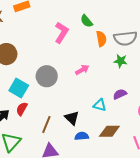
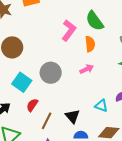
green semicircle: (86, 21) -> (95, 21), size x1.5
orange semicircle: (101, 39) -> (90, 44), moved
red semicircle: (22, 109) -> (32, 105), moved

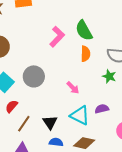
orange semicircle: (90, 44) -> (85, 54), moved
pink arrow: (87, 69) -> (73, 88), moved, turned 64
cyan triangle: (101, 106) -> (80, 116), size x1.5

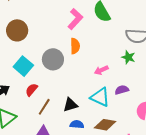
orange semicircle: (85, 54) -> (75, 46), moved
pink arrow: (73, 88) -> (101, 70), moved, turned 112
black triangle: (50, 122) -> (70, 105), turned 49

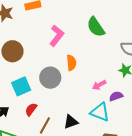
pink L-shape: (75, 19) -> (57, 36), moved
cyan square: (23, 66) -> (21, 86), turned 30
purple semicircle: (122, 90) -> (116, 96), moved

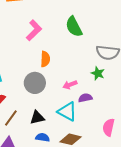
gray circle: (50, 78) -> (35, 83), moved

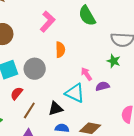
gray circle: (35, 83) -> (35, 69), moved
pink arrow: (70, 85) -> (86, 74), turned 80
cyan triangle: (67, 112) -> (75, 93), moved

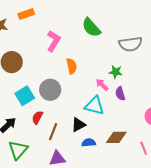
green star: (114, 61) -> (116, 72), moved
purple semicircle: (102, 86) -> (120, 94), turned -80

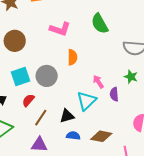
pink L-shape: (54, 41) -> (60, 29), turned 65
green star: (116, 72) -> (131, 77), moved
cyan triangle: (94, 106) -> (87, 101), turned 50

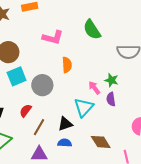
cyan square: (20, 77) -> (17, 76), moved
green star: (131, 77) -> (111, 80), moved
blue semicircle: (73, 136) -> (65, 143), moved
brown diamond: (101, 136) -> (101, 142), turned 50

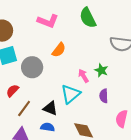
orange semicircle: (67, 65) -> (59, 50), turned 35
purple semicircle: (111, 99) -> (104, 96), moved
black triangle: (65, 124) -> (50, 108), turned 35

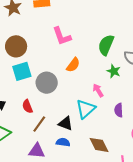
green semicircle: (88, 18) -> (106, 45), moved, turned 50
pink L-shape: (48, 21) -> (62, 36), turned 50
green star: (101, 70) -> (114, 71), moved
red semicircle: (12, 91) -> (27, 106), turned -64

